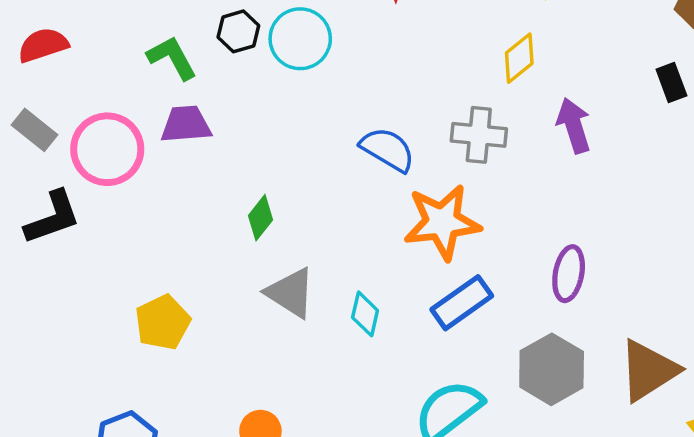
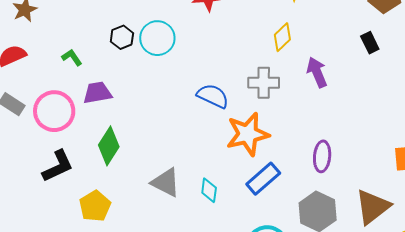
green L-shape: (172, 58) -> (72, 57), moved, size x0.7
black L-shape: (53, 218) -> (58, 166), moved
green diamond: (261, 218) -> (109, 146), moved, size x1.5

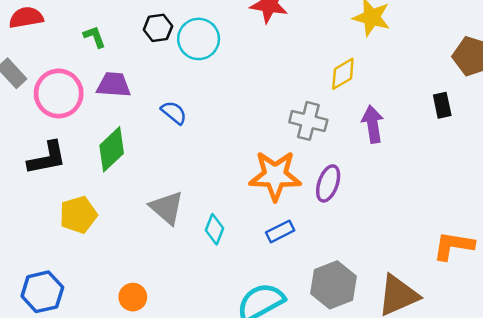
blue semicircle: (213, 96) -> (174, 113), moved, size x0.7
purple ellipse: (322, 156) -> (328, 183), moved
blue rectangle: (263, 179) -> (280, 231), size x0.7

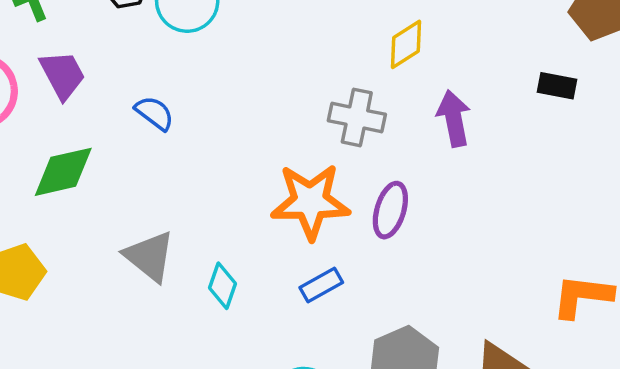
purple trapezoid: (114, 85) -> (62, 75), turned 60
black rectangle: (442, 105) -> (557, 86), turned -65
green diamond: (112, 149) -> (63, 172), turned 33

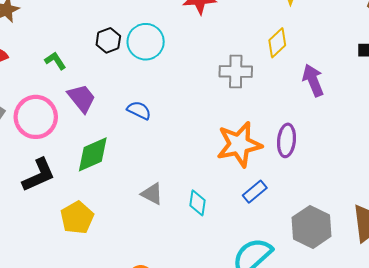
gray cross: (357, 117) -> (236, 72), moved
gray triangle: (150, 256) -> (152, 194), size x0.7

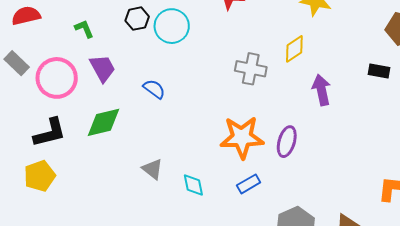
cyan diamond: (198, 203) -> (193, 185), turned -30
yellow pentagon: (77, 218) -> (40, 176), moved

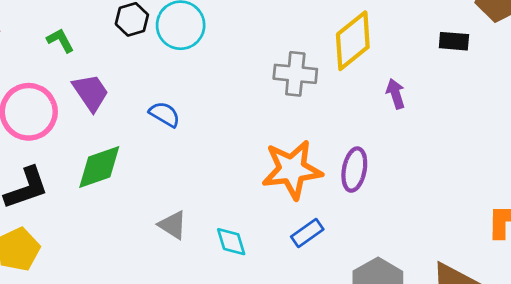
yellow diamond: (294, 49) -> (353, 41), size x1.5
black rectangle: (379, 71) -> (454, 41), moved
purple arrow: (321, 90) -> (396, 94), size x0.7

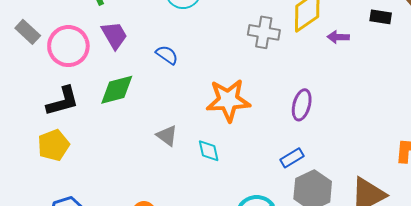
purple arrow: (396, 94) -> (338, 37), moved, turned -75
orange star: (292, 170) -> (228, 100), moved
blue rectangle: (307, 233) -> (292, 158), moved

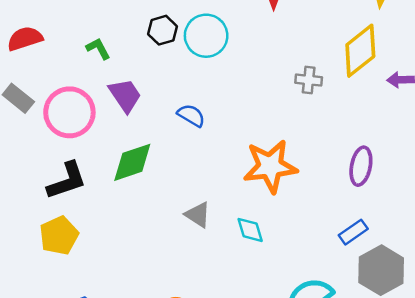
gray cross: (264, 32) -> (309, 80), size x0.7

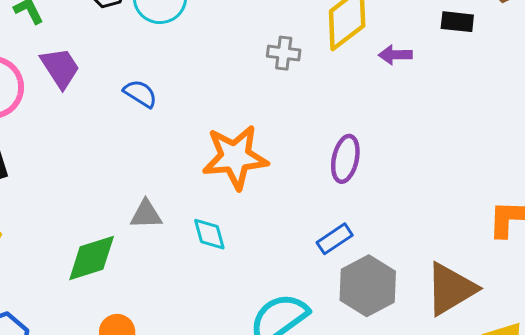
green diamond: (132, 162) -> (92, 258), moved
gray triangle: (198, 215) -> (146, 214), turned -36

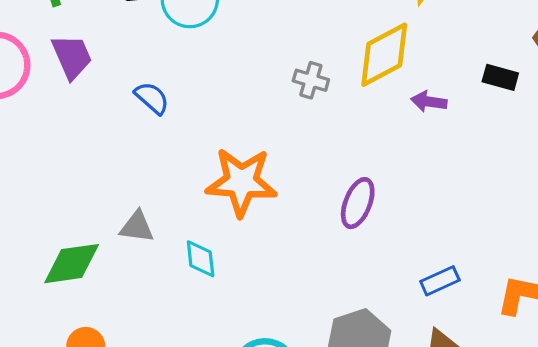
blue rectangle: (335, 239) -> (440, 281), moved

